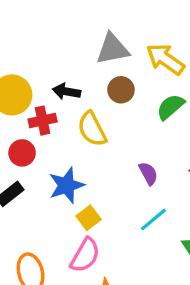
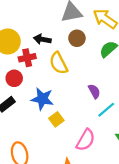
blue star: (66, 185) -> (42, 99), turned 30
cyan line: (153, 219) -> (106, 110), moved
pink semicircle: (85, 255) -> (86, 140), moved

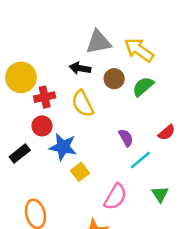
brown circle: (77, 38) -> (114, 79), moved
black arrow: (42, 39) -> (80, 68), moved
red circle: (14, 78) -> (42, 126), moved

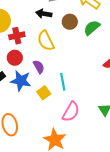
purple semicircle: (126, 138) -> (39, 67), moved
blue star: (63, 147) -> (21, 81), moved
cyan line: (140, 160) -> (63, 82), moved, turned -60

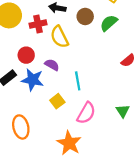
red cross: (17, 36) -> (38, 24), moved
purple semicircle: (39, 67) -> (52, 65), turned -32
yellow square: (44, 93) -> (57, 101), moved

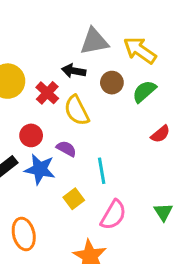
red cross: (38, 24) -> (47, 93), turned -35
red semicircle: (128, 60) -> (160, 134), moved

